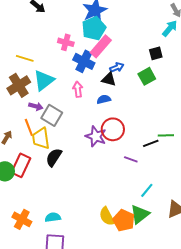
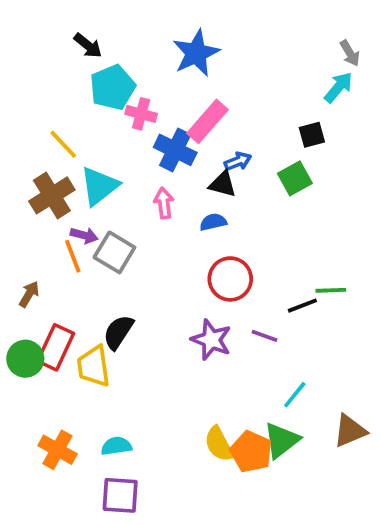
cyan pentagon: (94, 28) -> (113, 87), moved
yellow line: (25, 58) -> (63, 144), turned 30
orange line: (29, 127) -> (73, 256), moved
purple star: (96, 136) -> (211, 340), moved
yellow trapezoid: (41, 138) -> (94, 366), moved

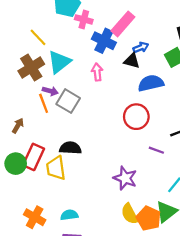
blue semicircle: (213, 222) -> (151, 83), moved, size x1.6
black semicircle: (118, 332) -> (70, 148), turned 60
purple star: (211, 340) -> (125, 178), moved

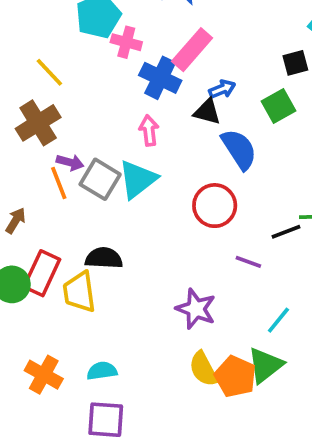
cyan triangle: (59, 62) -> (138, 179), moved
blue semicircle: (151, 83) -> (239, 149), turned 70

